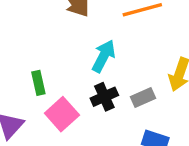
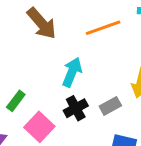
green rectangle: (38, 83) -> (16, 101), turned 55

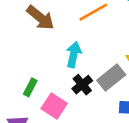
gray rectangle: (110, 106) -> (111, 77), size x1.5

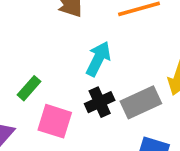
pink square: (54, 106) -> (55, 121), turned -30

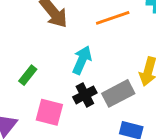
green rectangle: (29, 88) -> (28, 75), moved

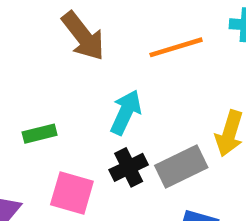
green rectangle: (28, 75) -> (40, 134), turned 36

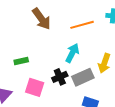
cyan arrow: (126, 112) -> (72, 53), moved

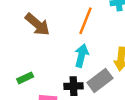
orange line: (82, 25) -> (85, 21), turned -40
black cross: (60, 77) -> (73, 86), turned 35

